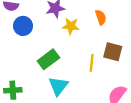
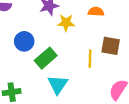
orange semicircle: (101, 17) -> (96, 12), turned -64
blue circle: (23, 26) -> (24, 41), moved

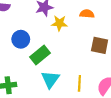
yellow line: (90, 59) -> (79, 83), moved

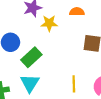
cyan triangle: (50, 79) -> (30, 83), moved

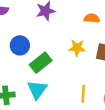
yellow star: (49, 23) -> (77, 48), moved

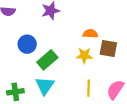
orange semicircle: (92, 18) -> (90, 34), moved
yellow star: (77, 48) -> (84, 55), moved

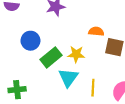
yellow star: (84, 55) -> (76, 54), moved
cyan triangle: (45, 86) -> (68, 78), moved

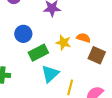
yellow star: (76, 54) -> (63, 43), moved

